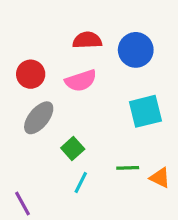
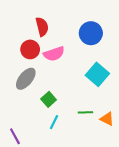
red semicircle: (87, 40) -> (42, 27), moved, turned 78
red circle: (31, 74) -> (30, 49), moved
cyan square: (145, 111) -> (97, 74), turned -35

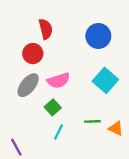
pink semicircle: (54, 54) -> (59, 80), moved

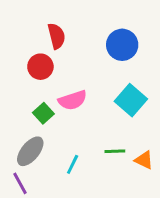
gray ellipse: (28, 85) -> (30, 151), moved
green square: (53, 107) -> (43, 113), moved

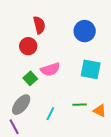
cyan square: (131, 100) -> (91, 69), turned -30

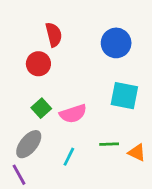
pink semicircle: (50, 69) -> (73, 114), moved

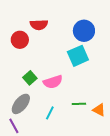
red semicircle: (54, 35) -> (39, 25), turned 102
red circle: (38, 64) -> (20, 40), moved
cyan square: (124, 96) -> (78, 56), moved, turned -35

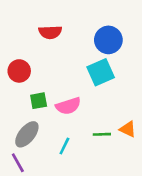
red circle: (20, 40) -> (19, 71), moved
green square: (30, 78) -> (39, 101), turned 32
orange triangle: (99, 110) -> (128, 129), moved

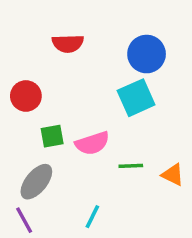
green line: (102, 134) -> (131, 166), moved
cyan line: (64, 146) -> (92, 217), moved

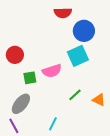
red semicircle: (68, 44) -> (63, 13), moved
pink semicircle: (92, 143) -> (52, 71), moved
green line: (131, 166) -> (75, 95), turned -40

